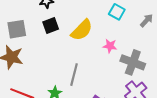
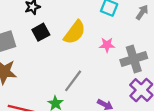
gray cross: (133, 62) -> (134, 59), turned -30
gray line: (74, 75) -> (73, 81), turned 30

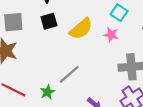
pink star: (107, 45) -> (111, 35), moved

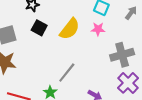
black square: (49, 21) -> (39, 28), turned -35

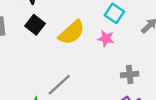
gray cross: (122, 55) -> (130, 75), size x0.6

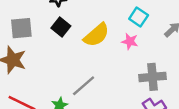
gray cross: (130, 75) -> (153, 77), size x1.5

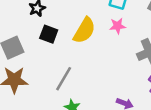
gray line: (84, 86) -> (64, 79), moved

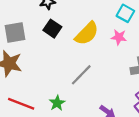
gray line: (64, 79) -> (81, 75), moved

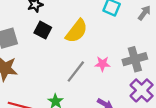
pink star: (119, 37) -> (102, 64), moved

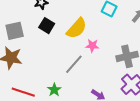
pink star: (102, 64) -> (92, 46), moved

